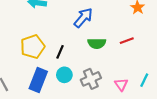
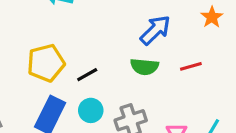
blue arrow: (83, 18) -> (155, 30), moved
black line: (60, 52) -> (87, 75), turned 32

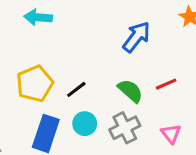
red line: (191, 66) -> (166, 84), moved
green semicircle: (144, 67) -> (130, 91), moved, turned -136

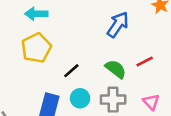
yellow pentagon: (35, 84) -> (36, 48), moved
gray cross: (125, 128) -> (113, 100), turned 30

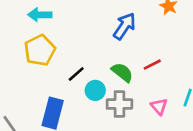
cyan circle: (80, 98) -> (95, 90), moved

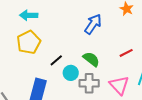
red line: (152, 65) -> (126, 53), moved
pink triangle: (159, 107) -> (119, 85), size x1.5

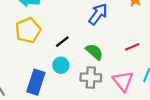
black line: (56, 60) -> (62, 42), moved
cyan circle: (71, 73) -> (61, 65), moved

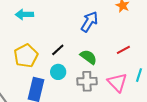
yellow pentagon: (28, 30) -> (26, 56), moved

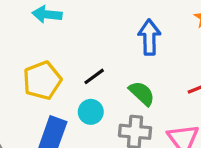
blue arrow: (89, 22) -> (149, 37), turned -40

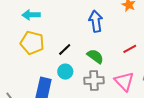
yellow pentagon: (42, 80) -> (32, 43), moved, turned -30

